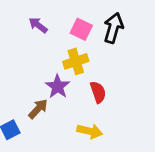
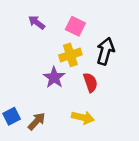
black arrow: (113, 28) -> (105, 51), moved
brown arrow: (38, 109) -> (37, 121), moved

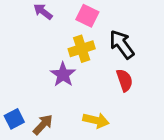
black arrow: (105, 51) -> (122, 44), turned -52
red semicircle: (90, 82) -> (125, 80), moved

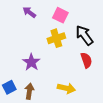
purple star: (63, 74) -> (31, 62), moved
brown arrow: (43, 125) -> (29, 91), turned -35

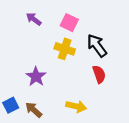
yellow cross: (56, 38) -> (65, 49), turned 36
brown arrow: (29, 91) -> (34, 110), turned -56

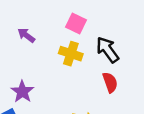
purple arrow: (34, 19) -> (26, 35), moved
purple star: (36, 77) -> (22, 92), moved

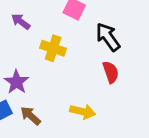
yellow cross: (71, 54) -> (53, 48), moved

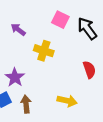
black arrow: (108, 37) -> (87, 28), moved
brown arrow: (31, 116) -> (26, 104), turned 42

